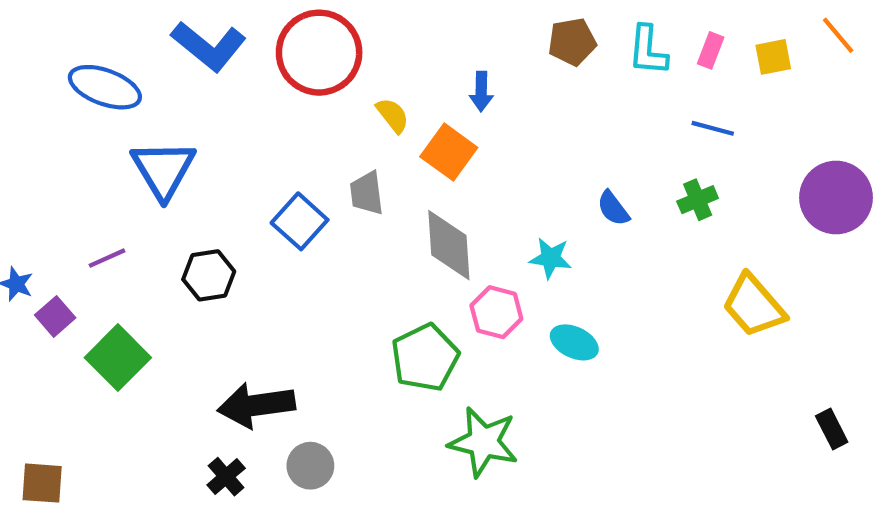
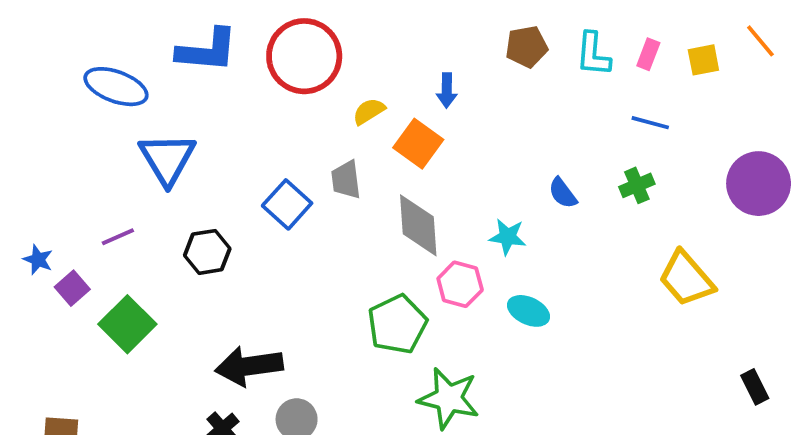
blue L-shape: (209, 46) -> (207, 50), turned -34
yellow semicircle: (393, 115) -> (369, 111), turned -84

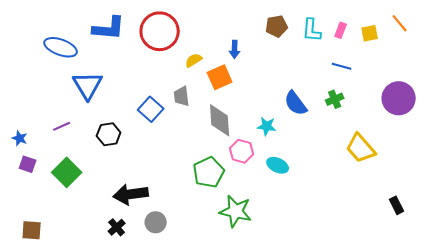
orange square: (418, 144) -> (220, 77), turned 30
blue semicircle: (563, 193) -> (296, 103), size x1.5
purple square: (72, 288) -> (28, 164), moved, turned -30

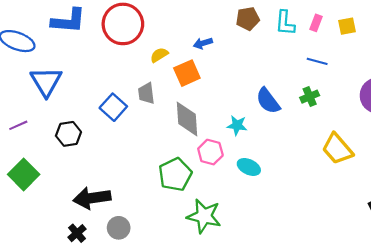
blue arrow: (235, 49) -> (203, 43), turned 72

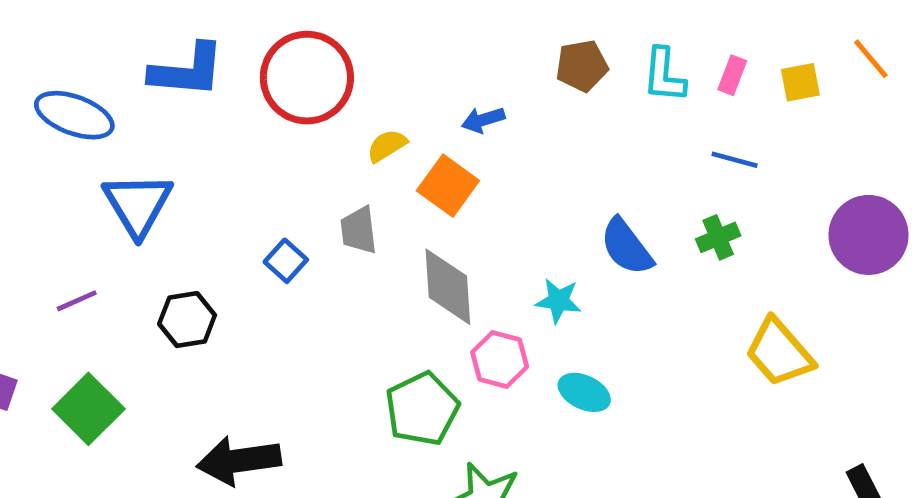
orange square: (187, 73) -> (448, 186), turned -30
blue square: (113, 107) -> (286, 261), size x0.7

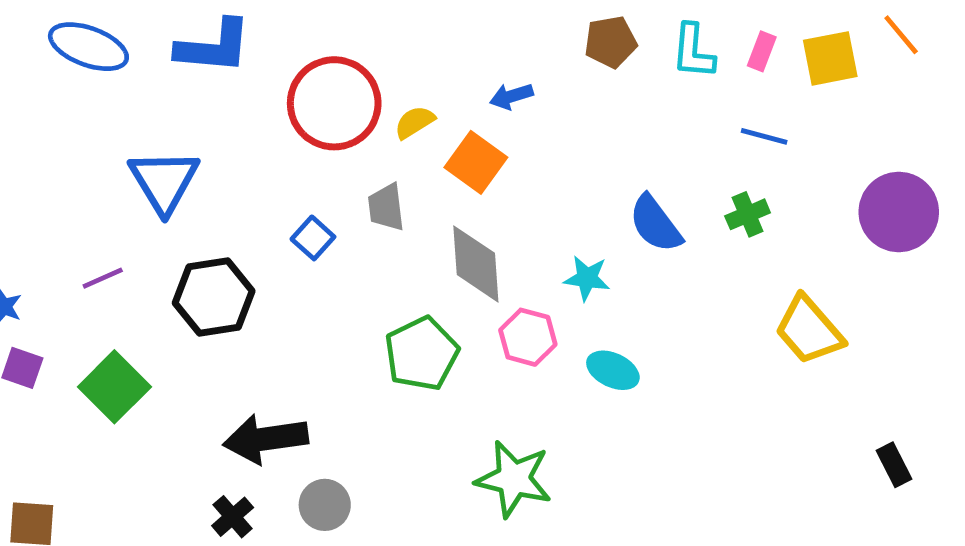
red circle: (307, 78) -> (334, 103), moved
yellow square: (800, 82) -> (830, 58), size x1.4
blue ellipse: (74, 115) -> (88, 47), moved
black hexagon: (187, 320) -> (214, 297), size x1.4
green pentagon: (422, 409) -> (422, 354), moved

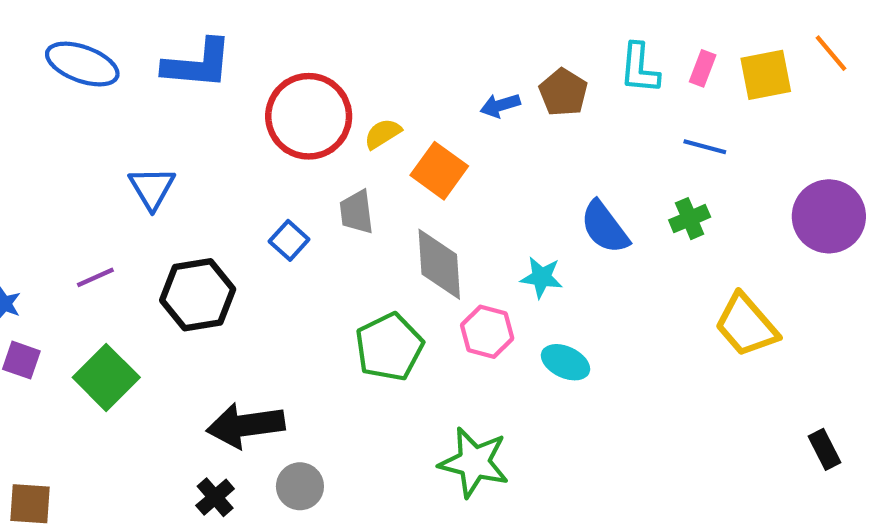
brown pentagon: (611, 42) -> (563, 92), moved, turned -30
blue arrow: (511, 96) -> (500, 105), moved
blue triangle: (164, 181) -> (152, 188), size x0.7

